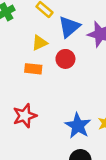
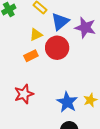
red circle: (65, 59) -> (57, 48), size x1.5
orange rectangle: (33, 69) -> (31, 56), turned -32

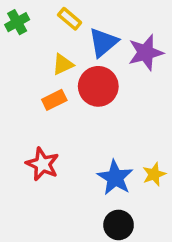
purple star: (85, 28) -> (146, 53), turned -30
red star: (24, 94) -> (42, 164), turned -30

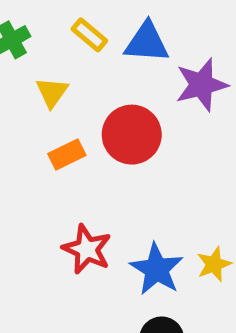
blue triangle: (103, 42) -> (147, 42), moved, turned 44
yellow triangle: (63, 64) -> (52, 92), moved, turned -30
red star: (42, 164) -> (87, 249), moved

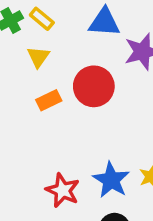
yellow rectangle: (89, 35) -> (42, 19), moved
red star: (87, 249) -> (63, 190), moved

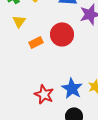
yellow triangle: (38, 57) -> (19, 21), moved

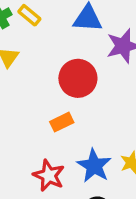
orange rectangle: (36, 42) -> (62, 122), moved

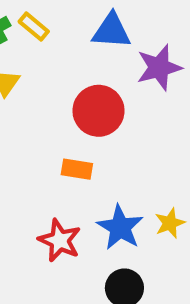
orange rectangle: (62, 122) -> (77, 169), turned 35

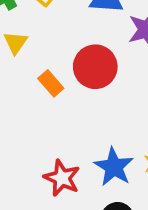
orange rectangle: (77, 169) -> (51, 83), moved, turned 40

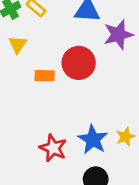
orange rectangle: (51, 83) -> (45, 76), turned -48

